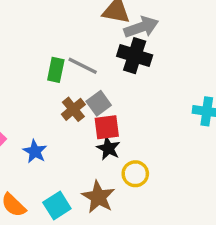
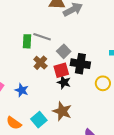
black cross: (135, 56) -> (80, 64), moved
gray square: (99, 103) -> (64, 51), moved
yellow circle: (135, 174) -> (103, 83), moved

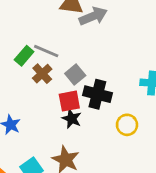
green rectangle: (27, 41) -> (24, 56), turned 32
brown cross: (40, 63) -> (42, 74), moved

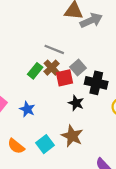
green rectangle: (24, 56) -> (35, 71), moved
red square: (69, 101) -> (64, 78), moved

